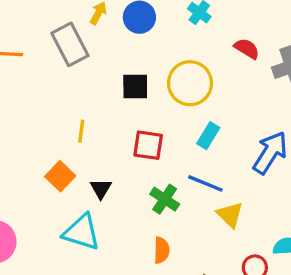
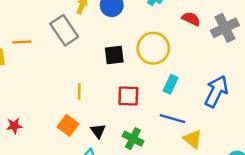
green cross: (165, 199) -> (133, 139), moved

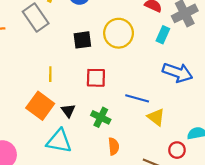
cyan rectangle: (171, 84) -> (163, 35), moved
blue arrow: (216, 91) -> (177, 73), turned 84
orange square: (68, 125) -> (40, 106), size x1.4

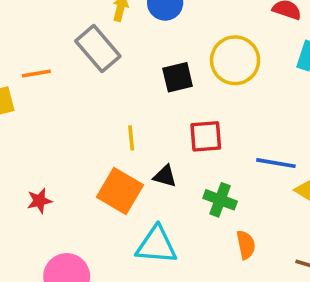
black triangle: (68, 111) -> (165, 176), moved, turned -32

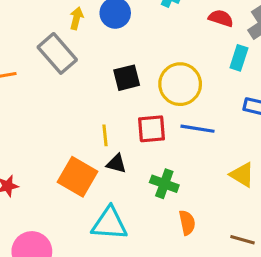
yellow circle: (235, 60) -> (180, 84), moved
yellow line: (131, 138) -> (105, 135), moved
blue line: (276, 163) -> (197, 129), moved

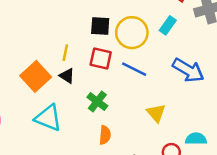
cyan rectangle: (239, 58) -> (168, 25), moved
black square: (127, 78) -> (100, 26), moved

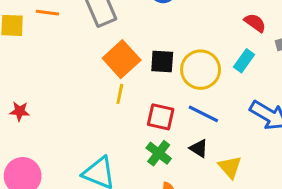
red square: (101, 59) -> (161, 117), moved
orange square: (36, 76) -> (122, 59), moved
black triangle: (67, 76) -> (199, 148), moved

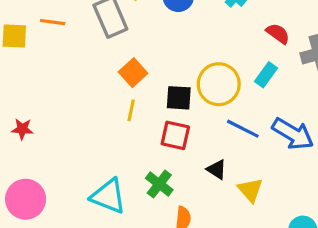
orange square: (122, 59) -> (133, 73), size x0.7
black square: (162, 62) -> (179, 98), moved
blue line: (203, 114) -> (243, 129), moved
green cross: (159, 153) -> (159, 184), moved

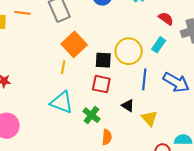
orange square: (133, 73) -> (74, 44), size x1.4
yellow line: (131, 110) -> (63, 67), moved
blue line: (243, 129) -> (144, 79), turned 70
cyan triangle: (108, 196) -> (62, 102), moved

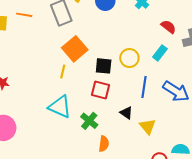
yellow circle: (129, 51) -> (129, 58), size x0.7

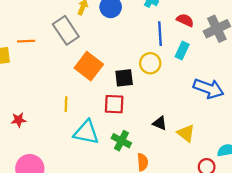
yellow line: (63, 71) -> (66, 104), moved
blue line: (144, 87) -> (160, 34), moved
red square: (101, 90) -> (114, 104), moved

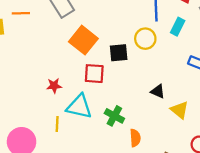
yellow line: (66, 104) -> (57, 124), moved
red square: (114, 104) -> (94, 74), moved
red star: (19, 120) -> (54, 86), moved
black triangle: (160, 123) -> (158, 91), moved

